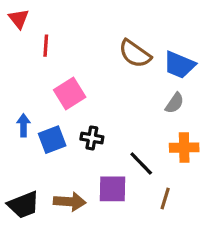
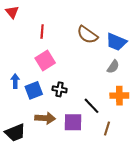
red line: (46, 46) -> (42, 32), moved
brown arrow: (70, 202) -> (45, 118), moved

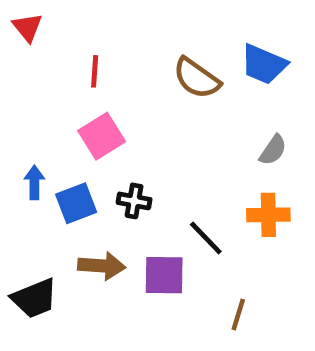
blue trapezoid: (116, 42) -> (264, 64), moved
gray semicircle: (113, 67) -> (273, 150), moved
brown line: (107, 129) -> (238, 314), moved

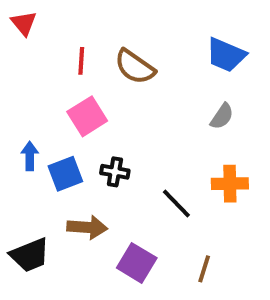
brown semicircle: (197, 78) -> (135, 67), moved
gray semicircle: (273, 150) -> (222, 116), moved
purple square: (164, 275) -> (137, 263), moved, turned 30

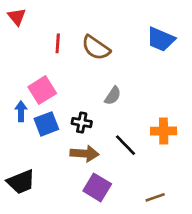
pink square: (87, 116) -> (42, 90), moved
gray semicircle: (222, 116) -> (113, 96), moved
brown arrow: (87, 227) -> (85, 154), moved
brown line: (204, 269) -> (155, 197), moved, turned 54

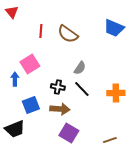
blue square: (46, 124) -> (31, 105), moved
black line: (125, 145) -> (82, 89), moved

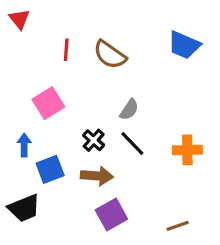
blue arrow: (15, 79) -> (24, 145), moved
black cross: (58, 87) -> (94, 140), turned 32
purple square: (69, 133) -> (111, 215), turned 30

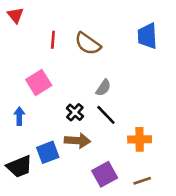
blue trapezoid: (184, 45) -> (147, 36), turned 64
orange cross: (187, 150) -> (140, 139), moved
blue square: (50, 169) -> (48, 152), moved
purple square: (111, 215) -> (105, 174), moved

